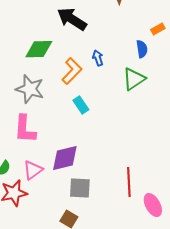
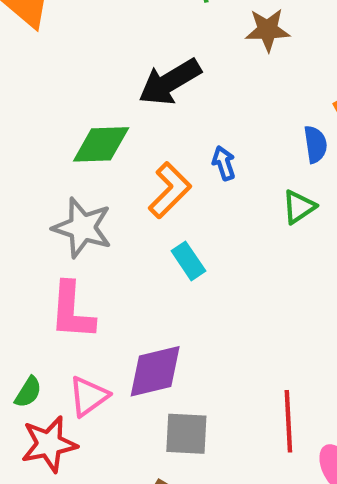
black arrow: (72, 19) -> (170, 82), turned -64
green triangle: (134, 79) -> (299, 207), size x0.7

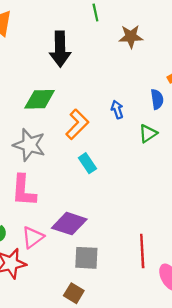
black arrow: (170, 82) -> (60, 49), moved, turned -60
blue arrow: (224, 163) -> (117, 110), moved
purple diamond: (155, 371) -> (69, 224), turned 32

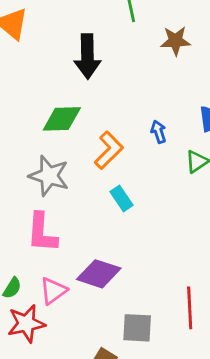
gray square: (86, 258) -> (137, 328), moved

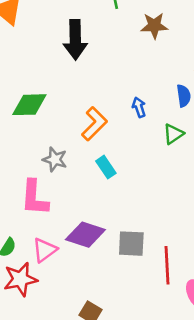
green diamond: (62, 119) -> (29, 105), moved
gray star: (49, 176) -> (55, 159), moved, size x0.7
gray square: (137, 328) -> (131, 244), moved

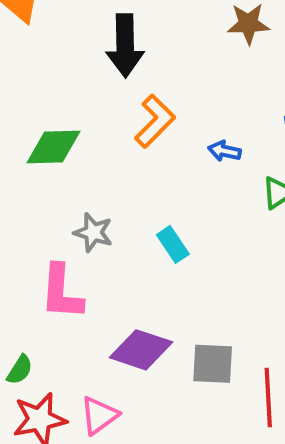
blue arrow: (139, 107) -> (224, 151), turned -60
orange L-shape: (94, 124) -> (155, 121), moved
pink triangle: (45, 250) -> (99, 415), moved

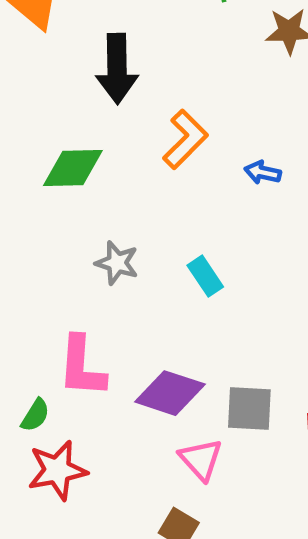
black arrow: (125, 46) -> (117, 69), moved
pink L-shape: (61, 292) -> (82, 367), moved
pink triangle: (99, 415) -> (201, 459), moved, turned -36

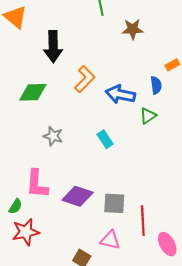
blue arrow: (263, 172) -> (120, 94), size x1.8
cyan rectangle: (205, 276) -> (105, 139), moved
pink triangle: (201, 459) -> (110, 240), moved, turned -35

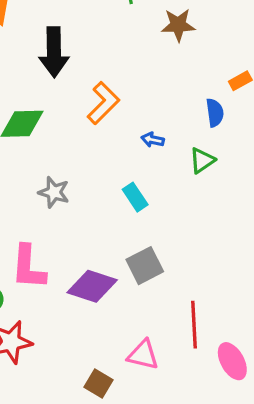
blue arrow: (120, 94) -> (153, 140), moved, size x0.5
gray square: (114, 203) -> (145, 266), moved, turned -30

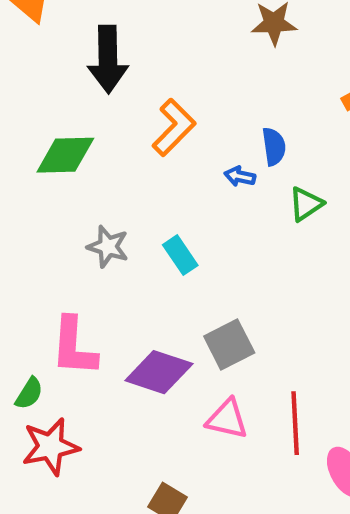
blue semicircle: (215, 113) -> (274, 147), moved
cyan rectangle: (135, 197) -> (180, 255), moved
pink triangle: (143, 355) -> (227, 419), moved

